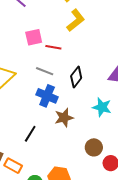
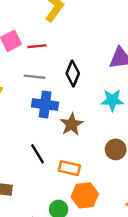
black line: (30, 134) -> (38, 154), turned -48
orange rectangle: (13, 166) -> (69, 168), moved

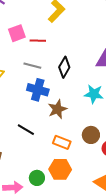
black line: (38, 154) -> (26, 130), turned -36
orange rectangle: (69, 168) -> (62, 142), moved

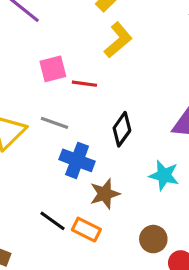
gray line: (32, 66) -> (55, 123), moved
orange rectangle: (62, 142) -> (86, 230), moved

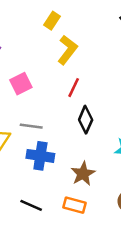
red line: (84, 84) -> (74, 88), moved, turned -60
blue cross: (77, 160) -> (40, 156), moved
black line: (53, 221) -> (31, 205), moved

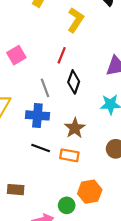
yellow L-shape: (67, 50) -> (76, 20), moved
gray line: (31, 126) -> (45, 88), moved, turned 66
black line: (31, 205) -> (41, 148), moved

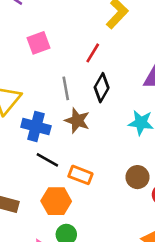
blue cross: (37, 115) -> (36, 127), moved
brown star: (75, 128) -> (77, 120), moved, turned -30
orange hexagon: (90, 192) -> (56, 201), moved

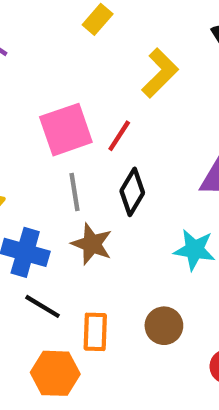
pink square: (38, 43) -> (66, 130), moved, size x1.4
orange rectangle: (80, 175) -> (95, 332), turned 70
brown circle: (137, 177) -> (164, 326), moved

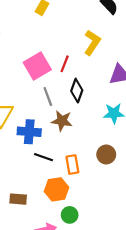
yellow L-shape: (160, 73) -> (92, 43), moved

